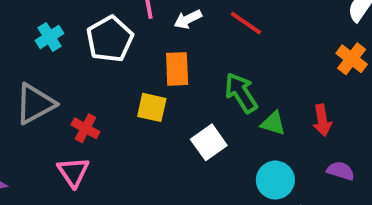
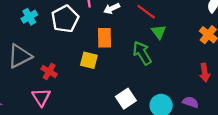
red arrow: (322, 120) -> (205, 73), moved
green triangle: (273, 123) -> (159, 32), moved, turned 35
white square: (209, 142) -> (126, 99), moved
purple semicircle: (341, 171) -> (191, 102), moved

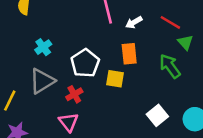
cyan cross: (29, 17) -> (43, 47), moved
white pentagon: (65, 19) -> (85, 63), moved
red cross: (49, 71) -> (74, 94), turned 35

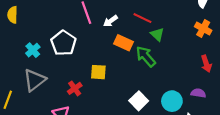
orange rectangle: (129, 54) -> (124, 43), moved, turned -54
white pentagon: (85, 63) -> (63, 43), moved
red cross: (74, 94) -> (75, 88), moved

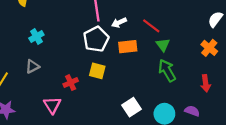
white pentagon: (63, 43) -> (96, 39), moved
orange rectangle: (124, 43) -> (128, 47), turned -42
green arrow: (146, 56) -> (167, 70), moved
gray triangle: (34, 80) -> (32, 66), size x0.6

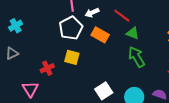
green triangle: (163, 45) -> (133, 33), turned -32
orange rectangle: (128, 47) -> (100, 35), turned 36

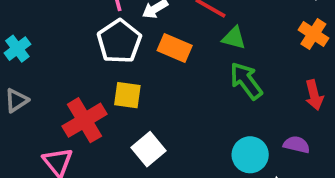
red cross: (47, 68) -> (84, 120), size x1.6
white square: (104, 91) -> (149, 149), moved

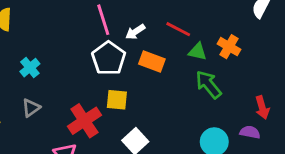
orange cross: (313, 34) -> (229, 47), moved
red arrow: (314, 95) -> (262, 107), moved

